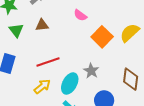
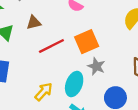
orange square: (102, 37) -> (87, 42), moved, turned 30
red line: (48, 62) -> (51, 46), moved

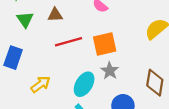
yellow arrow: (44, 92) -> (41, 84), moved

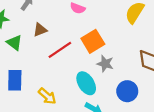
yellow arrow: (41, 84) -> (47, 96), turned 96
cyan ellipse: (84, 84) -> (86, 83), turned -45

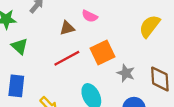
brown triangle: (40, 30) -> (67, 28), moved
gray star: (105, 64) -> (126, 73), moved

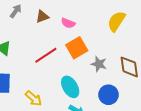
pink semicircle: (90, 16) -> (68, 23), moved
brown triangle: (67, 28) -> (42, 17), moved

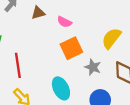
yellow semicircle: (116, 21) -> (111, 38), moved
red line: (46, 55) -> (18, 65), moved, turned -70

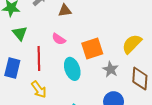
pink semicircle: (64, 22) -> (59, 39), moved
cyan ellipse: (61, 88) -> (72, 69), moved

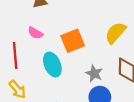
gray star: (111, 69) -> (94, 73), moved

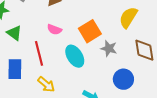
gray star: (94, 73) -> (109, 48), moved

